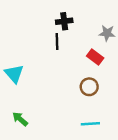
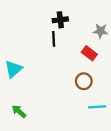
cyan triangle: (14, 74) -> (13, 69), turned 30
cyan line: (90, 124) -> (97, 107), moved

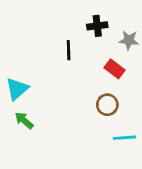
black cross: (60, 20) -> (97, 26), moved
green arrow: (19, 111) -> (24, 120), moved

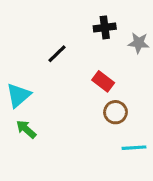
black line: (69, 50) -> (57, 54), moved, turned 48
red rectangle: (114, 69) -> (103, 81), moved

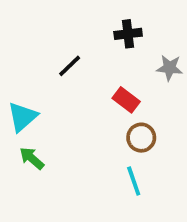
gray star: (139, 43) -> (170, 68), moved
cyan line: (134, 148) -> (134, 181), moved, turned 75

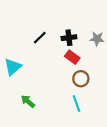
black cross: (128, 34) -> (69, 38), moved
green arrow: (32, 158) -> (28, 101), moved

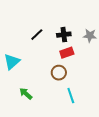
red rectangle: (72, 57) -> (67, 53), turned -56
brown circle: (81, 79) -> (59, 73), moved

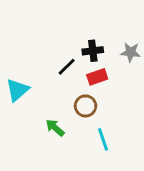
black line: (37, 35) -> (67, 67), moved
green arrow: (26, 94) -> (55, 128), moved

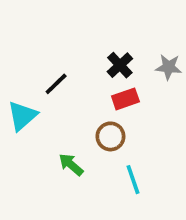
black cross: (93, 51) -> (120, 65), turned -36
black line: (67, 67) -> (56, 84), moved

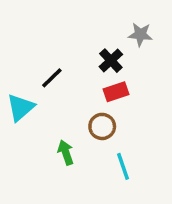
gray star: (169, 67) -> (140, 34), moved
green arrow: (71, 165) -> (66, 152), turned 30

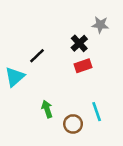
brown circle: (102, 126) -> (73, 124), moved
cyan line: (123, 166) -> (97, 112), moved

